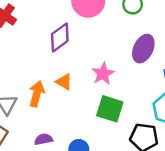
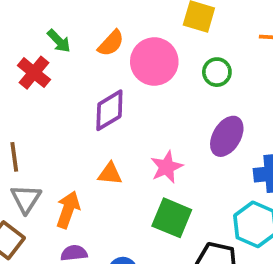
orange triangle: (64, 82) -> (110, 174), turned -30
orange arrow: (37, 94) -> (68, 210), moved

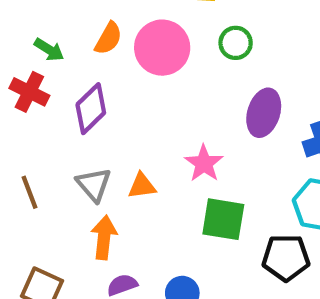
purple diamond: (109, 110) -> (91, 109), moved
gray triangle: (26, 199) -> (94, 185), moved

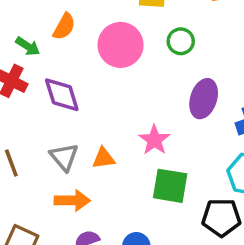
orange semicircle: (108, 38) -> (64, 27), moved
purple diamond: (91, 109) -> (62, 95), turned -63
orange arrow: (104, 237) -> (72, 200), turned 84

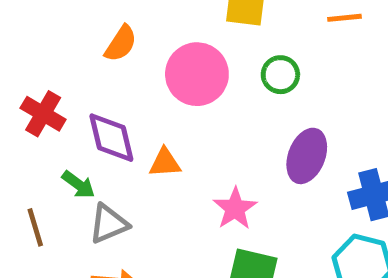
green arrow: (28, 46) -> (78, 185), moved
gray triangle: (64, 157) -> (109, 224), turned 44
orange triangle: (104, 158) -> (165, 163), moved

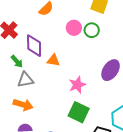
pink circle: (197, 74) -> (74, 28), size x0.6
green circle: (280, 75) -> (92, 30), moved

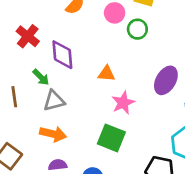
pink circle: (74, 28) -> (115, 13), moved
orange triangle: (53, 60) -> (106, 74), moved
green square: (79, 112) -> (111, 138), moved

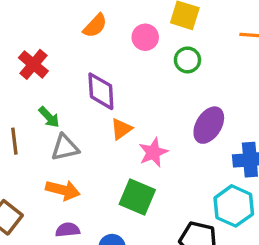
green circle: (137, 29) -> (187, 60), moved
purple diamond: (62, 55) -> (101, 91), moved
orange triangle: (106, 74) -> (121, 129), moved, turned -42

